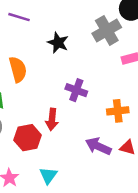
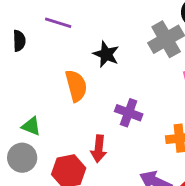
orange semicircle: (18, 69) -> (76, 86), moved

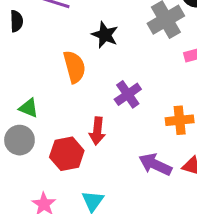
purple cross: (129, 113) -> (128, 94), turned 35

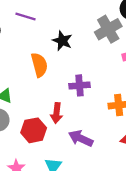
purple cross: (128, 94) -> (80, 85), turned 30
purple arrow: (155, 164) -> (81, 138), moved

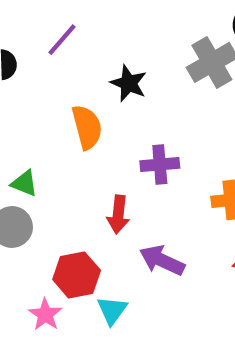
purple line: (26, 17) -> (62, 40), turned -66
red hexagon: (34, 130) -> (77, 275), moved

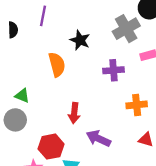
purple line: (62, 40) -> (43, 16), turned -30
purple cross: (160, 165) -> (114, 70), moved

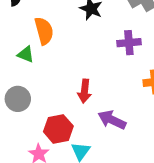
orange semicircle: (57, 64) -> (44, 31), moved
green triangle: (22, 96) -> (26, 54), moved

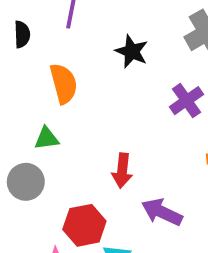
purple cross: (129, 43) -> (186, 101), turned -30
green triangle: (26, 54) -> (47, 138), moved, turned -30

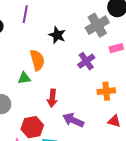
orange semicircle: (64, 84) -> (37, 60), moved
green triangle: (47, 138) -> (24, 78), moved

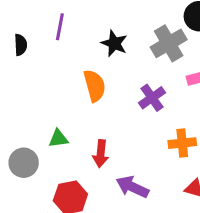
black star: (57, 35) -> (114, 43), moved
orange semicircle: (37, 60) -> (95, 86), moved
green triangle: (24, 78) -> (58, 139), moved

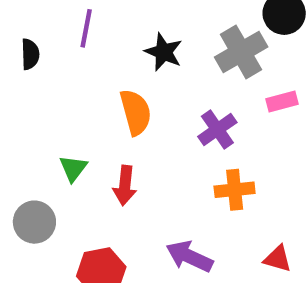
green triangle: (58, 139) -> (73, 168), moved, turned -45
orange cross: (182, 143) -> (235, 190), moved
red arrow: (101, 154) -> (125, 185), moved

